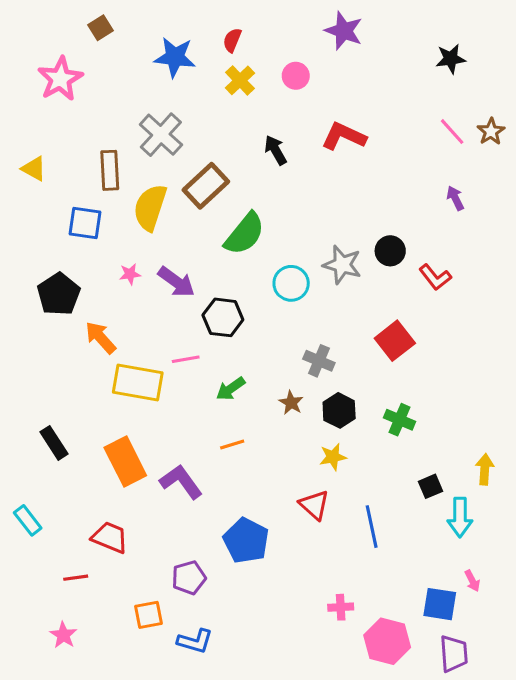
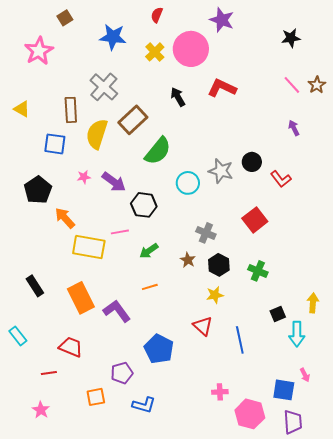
red semicircle: (232, 40) -> (157, 15), moved
pink circle: (296, 76) -> (191, 49), size x2.0
blue L-shape: (195, 641) -> (144, 405), moved

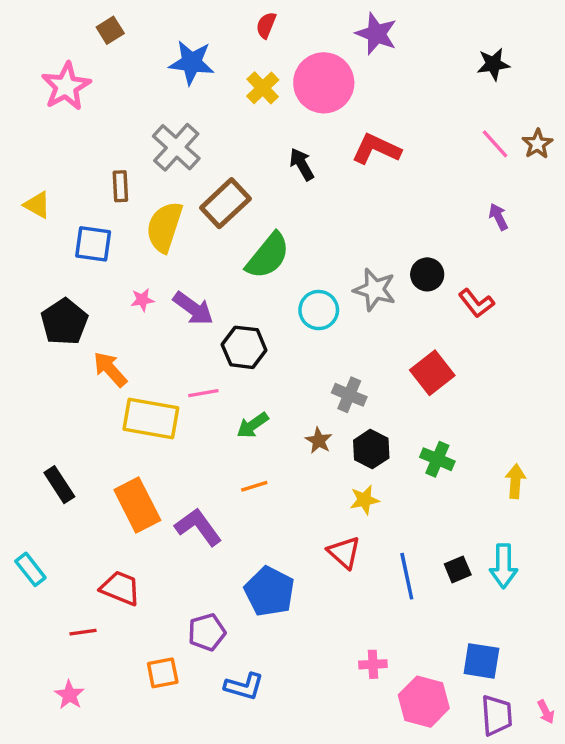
yellow triangle: (22, 109) -> (37, 205), moved
brown rectangle: (71, 110) -> (120, 186), size x0.7
yellow arrow: (313, 303) -> (515, 481), moved
black square: (278, 314) -> (458, 569), moved
pink arrow: (305, 375) -> (546, 712), moved

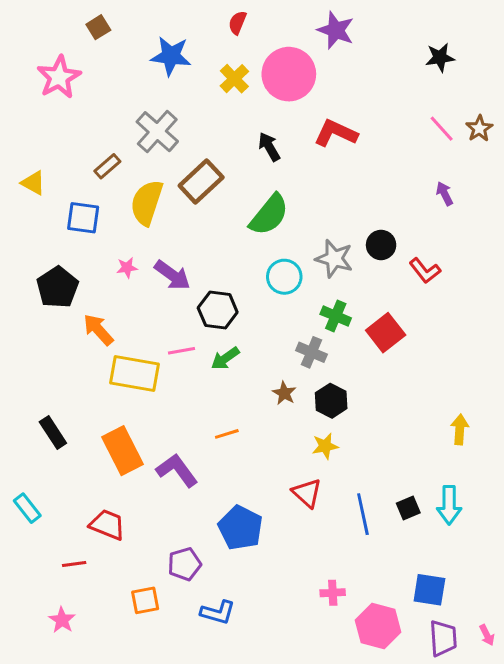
brown rectangle: (120, 186) -> (107, 166), turned 52
green semicircle: (268, 256) -> (269, 215), moved
green arrow: (253, 425) -> (225, 358), moved
green cross: (437, 459) -> (336, 316), moved

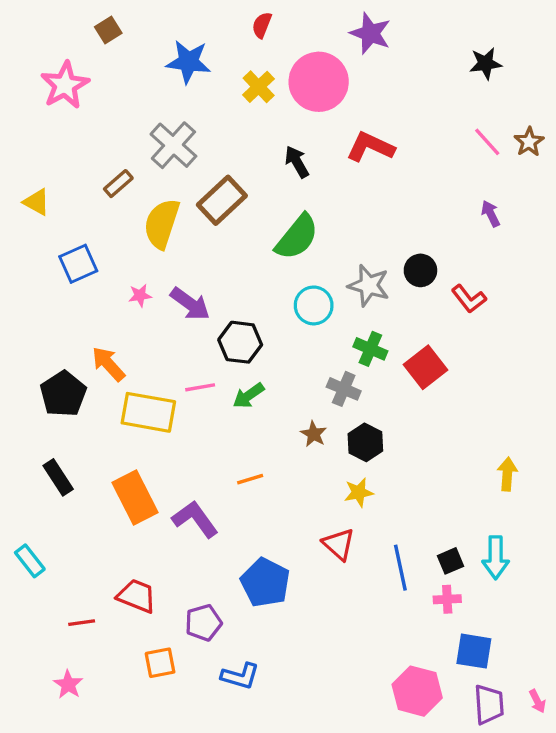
blue square: (83, 218) -> (78, 264), moved, turned -32
black pentagon: (57, 287) -> (63, 394), moved
red trapezoid: (107, 525) -> (137, 596), moved
pink cross: (333, 593) -> (447, 599), moved

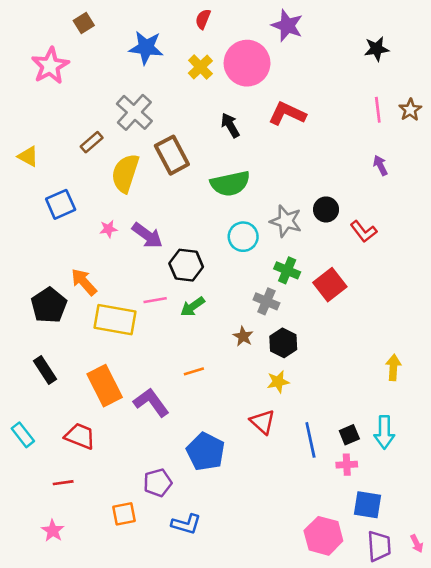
pink line: (487, 142) -> (378, 110), turned 35
brown rectangle: (222, 200) -> (172, 155), turned -75
green semicircle: (297, 237) -> (230, 184), turned 39
red trapezoid: (137, 596) -> (80, 436), moved

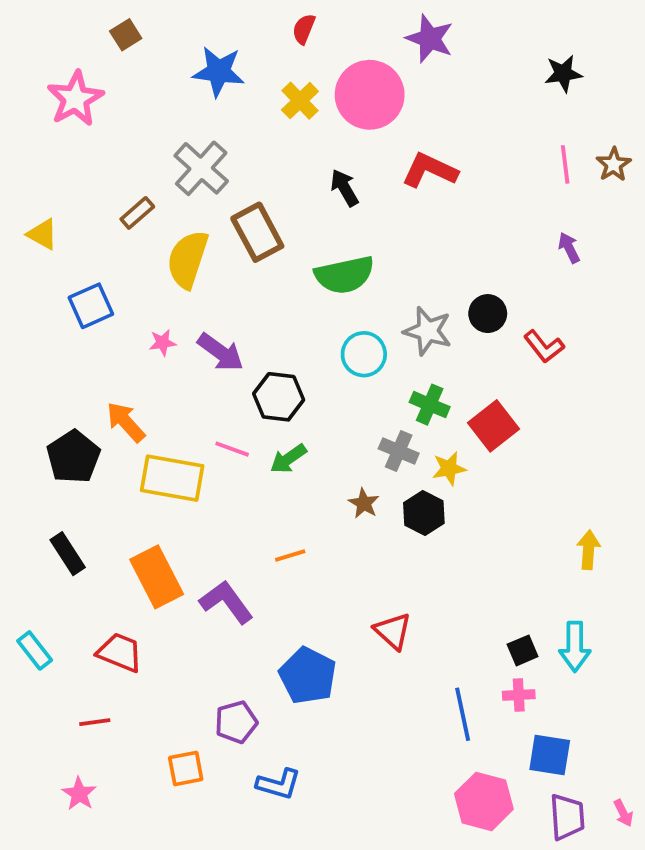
pink line: (155, 300) -> (232, 449), turned 30
yellow star: (278, 382) -> (449, 468), moved
blue line: (310, 440) -> (463, 714), moved

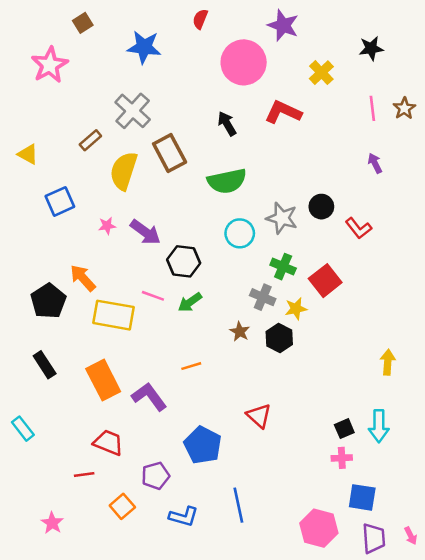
yellow cross: (300, 101) -> (321, 73), moved
red trapezoid: (120, 652) -> (108, 443), moved
blue line: (463, 714) -> (238, 505), moved
red line: (95, 722) -> (84, 474), moved
orange square: (186, 769) -> (122, 506), turned -30

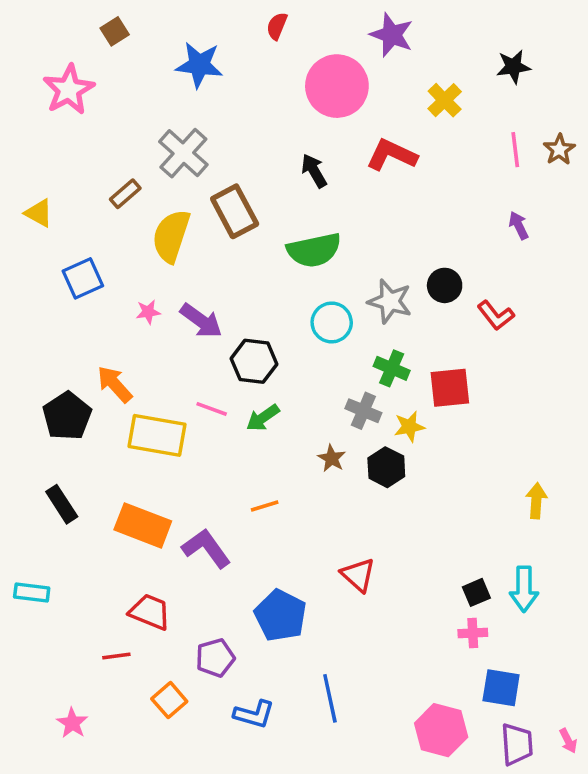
red square: (325, 281) -> (450, 388), turned 32
orange rectangle: (103, 380) -> (143, 525), turned -42
cyan rectangle: (23, 429) -> (32, 592), turned -45

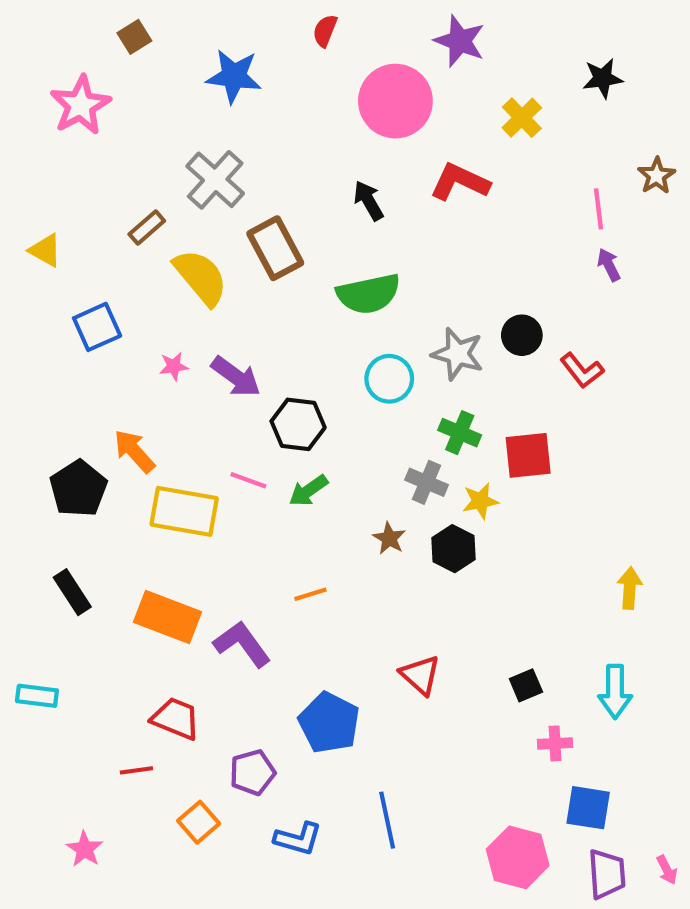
pink line: (515, 150) -> (599, 209), moved
yellow semicircle: (171, 236) -> (201, 277), turned 122
black square: (476, 592) -> (526, 685), moved

